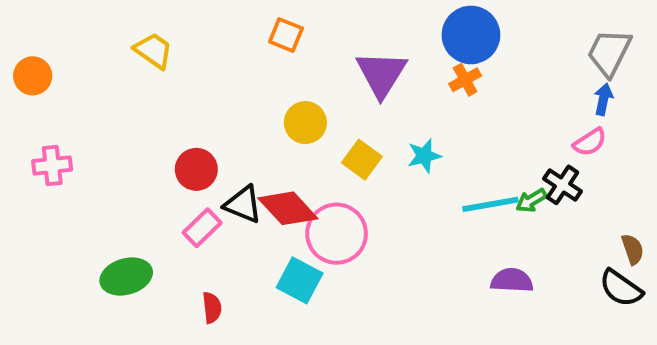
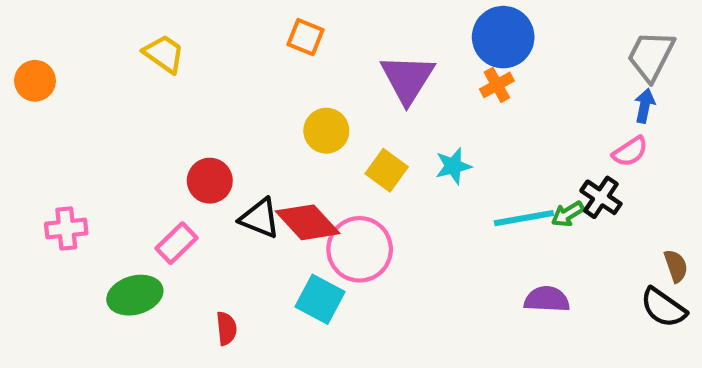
pink cross: (52, 165) -> (66, 229), moved
pink rectangle: (202, 228) -> (176, 243), moved

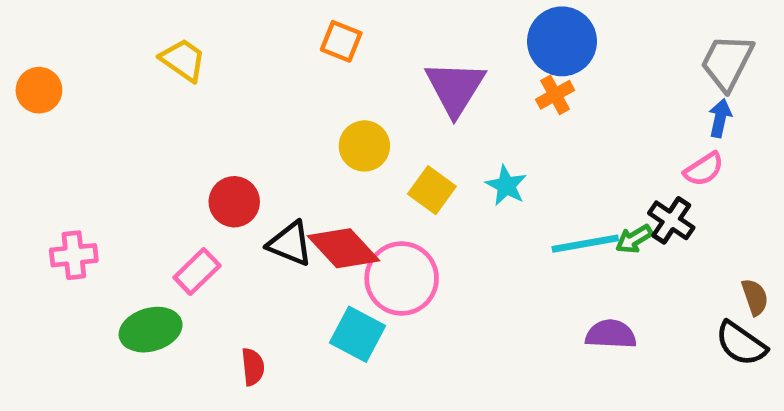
cyan star: (453, 166) -> (506, 185), turned -30

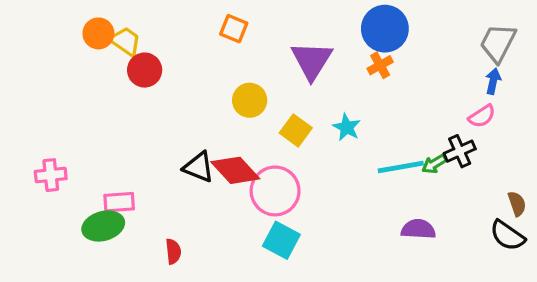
orange circle: (39, 90) -> (98, 33), moved
red circle: (234, 202) -> (145, 70), moved
black cross: (671, 220) -> (460, 151), turned 32
pink rectangle: (197, 271) -> (119, 202), moved, turned 40
cyan square: (357, 334) -> (281, 240), moved

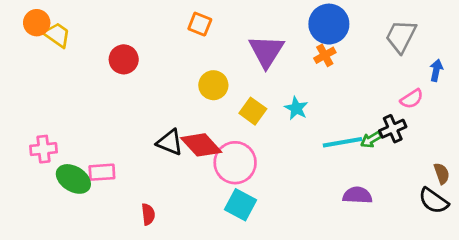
orange circle: (98, 33) -> (37, 23), moved
yellow trapezoid: (125, 41) -> (57, 35), moved
gray trapezoid: (498, 43) -> (401, 36), moved
blue arrow: (493, 81) -> (436, 70), moved
green ellipse: (103, 226) -> (73, 179), moved, turned 48

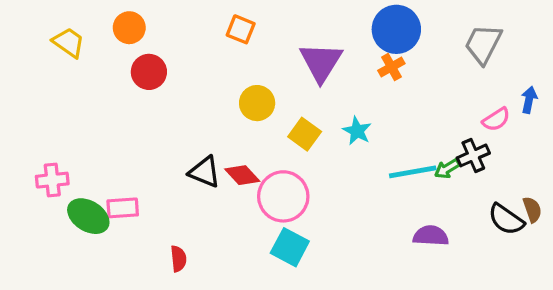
orange circle: (37, 23) -> (129, 28), moved
blue arrow: (436, 70) -> (529, 100), moved
red diamond: (201, 145) -> (242, 175), size x0.7
black semicircle: (434, 201) -> (506, 219), moved

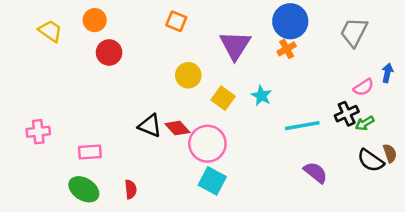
green arrow: (447, 169) -> (365, 123), moved
green ellipse: (88, 216) -> (84, 189), moved
purple semicircle: (431, 236) -> (315, 172), turned 35

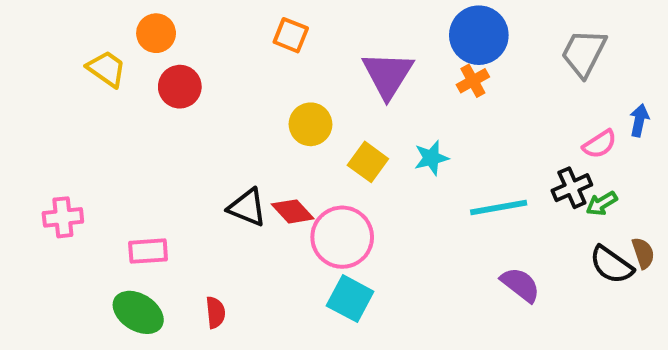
yellow trapezoid: (50, 31) -> (107, 69), moved
cyan star: (261, 96) -> (431, 158), turned 30

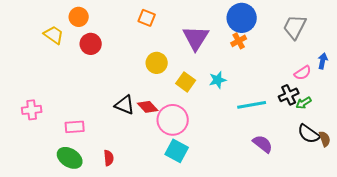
brown semicircle: (643, 253) -> (325, 139), moved

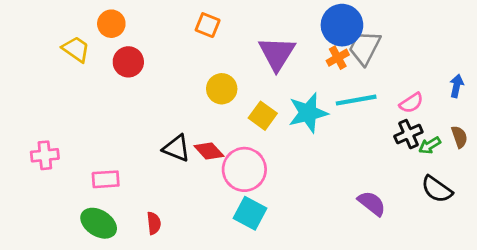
gray trapezoid: (295, 27) -> (365, 48), moved
pink semicircle: (303, 73) -> (411, 103), moved
cyan star: (218, 80) -> (308, 113), size x1.6
cyan line: (252, 105) -> (356, 100), moved
brown semicircle: (325, 139) -> (459, 137), moved

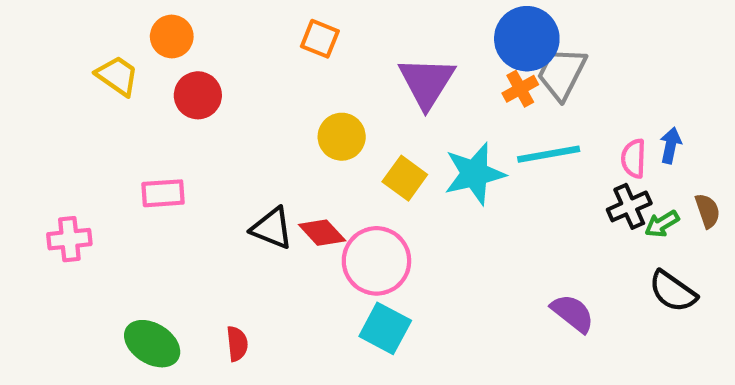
blue arrow: (457, 86) -> (671, 145), moved
pink semicircle: (411, 103) -> (634, 158), turned 125
pink rectangle: (106, 179) -> (163, 193), moved

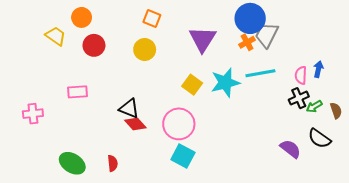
yellow circle: (342, 137) -> (145, 49), moved
brown semicircle: (708, 211) -> (336, 111), moved
red diamond: (322, 233) -> (135, 124), moved
purple semicircle: (573, 313) -> (290, 149), moved

